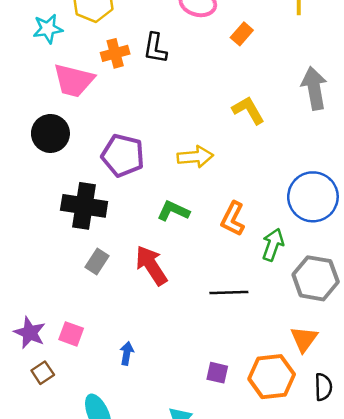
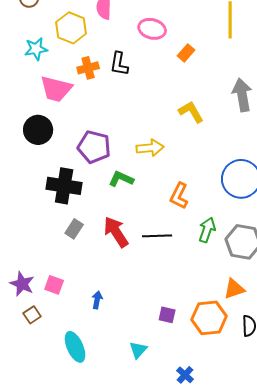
green L-shape: (173, 211) -> (121, 179), moved
green arrow: (273, 245) -> (207, 230), moved
black line: (229, 293) -> (157, 236), moved
orange triangle: (304, 339) -> (234, 289), turned 35

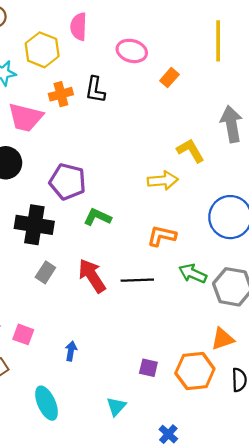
yellow L-shape: (191, 112) -> (190, 151), moved
yellow arrow: (150, 148) -> (163, 181), moved
orange L-shape: (179, 196) -> (162, 236), turned 76
green arrow: (207, 230) -> (193, 274), turned -85

